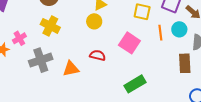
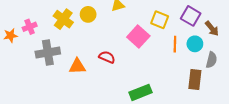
yellow circle: (94, 21) -> (88, 14), moved
pink square: (129, 43) -> (138, 37), moved

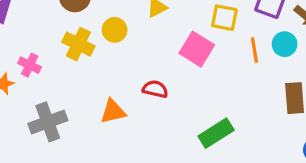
pink cross: (30, 27) -> (30, 65), turned -32
gray cross: (48, 53) -> (48, 122), moved

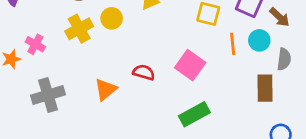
yellow cross: (78, 44) -> (79, 29), turned 32
pink square: (197, 49) -> (190, 65), moved
orange triangle: (113, 111) -> (106, 90), turned -30

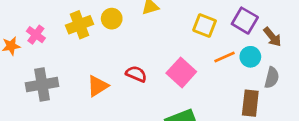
orange line: (233, 44) -> (224, 57), turned 65

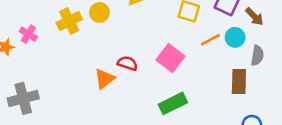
gray cross: (42, 85) -> (23, 98), moved
orange triangle: (98, 86) -> (105, 79), moved

